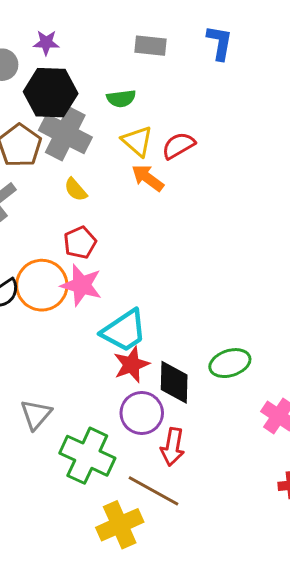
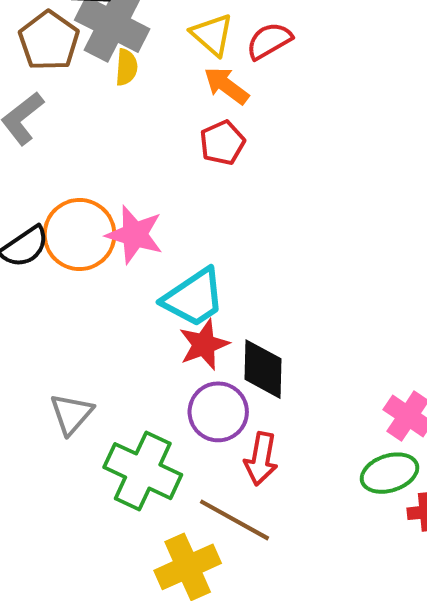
yellow semicircle: (76, 190) -> (126, 67), moved, turned -135
red pentagon: (80, 243) -> (222, 143), moved
green ellipse: (230, 363) -> (390, 473), moved

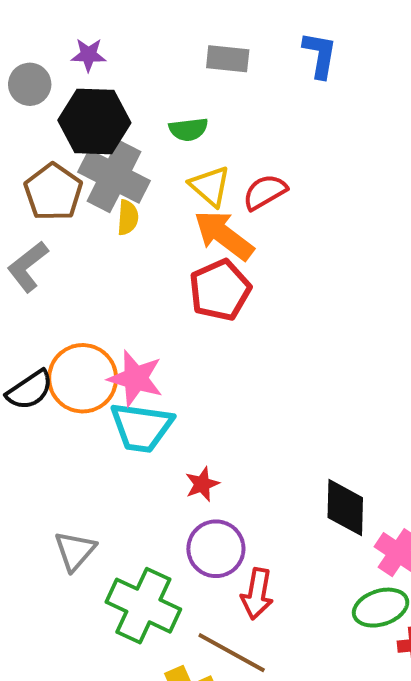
orange arrow: (226, 86) -> (224, 235), size x1.4
red pentagon: (222, 143) -> (220, 290), size x1.4
cyan trapezoid: (194, 298) -> (141, 427), moved, turned 42
red star: (204, 345) -> (202, 484), size x0.7
black diamond: (263, 369) -> (345, 508), moved

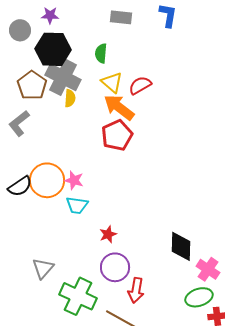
green semicircle: (188, 129) -> (101, 53), turned 102
pink star: (136, 378) -> (74, 180), size x0.7
cyan trapezoid: (141, 427) -> (77, 205), size x0.7

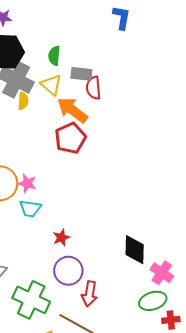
gray rectangle: (121, 17) -> (81, 74), moved
yellow triangle: (112, 82) -> (51, 85), moved
red semicircle: (140, 85) -> (93, 88), turned -65

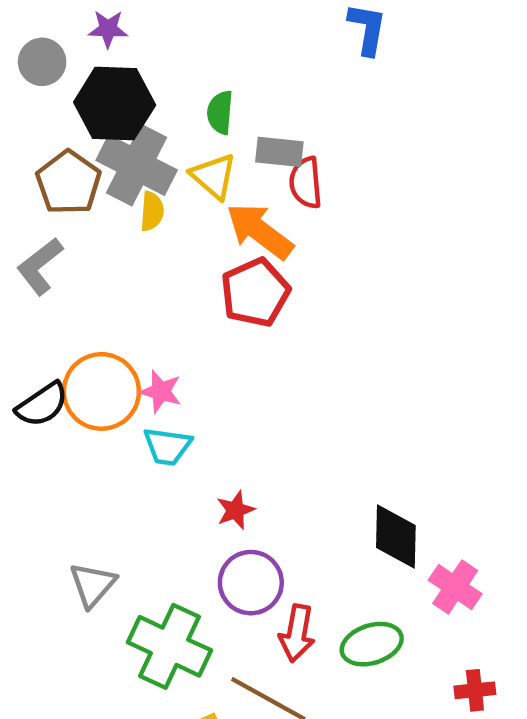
green ellipse: (153, 301) -> (372, 644), moved

